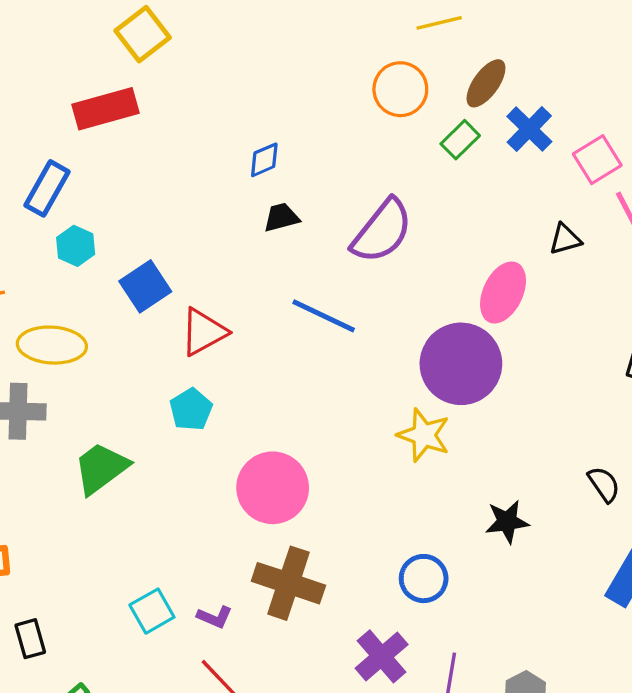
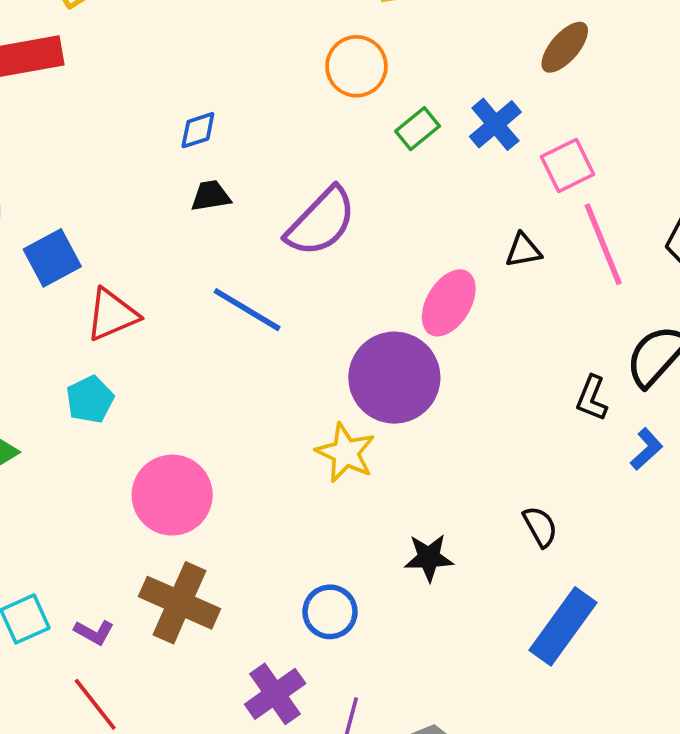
brown ellipse: (486, 83) -> (565, 47), moved

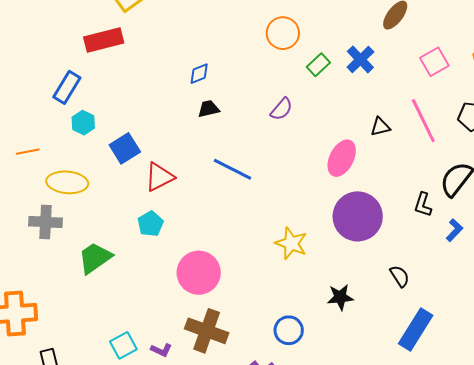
pink square: (567, 166) -> (434, 62), moved
purple semicircle: (321, 222) -> (282, 109), moved, size x0.6
purple circle: (394, 378) -> (358, 216), moved

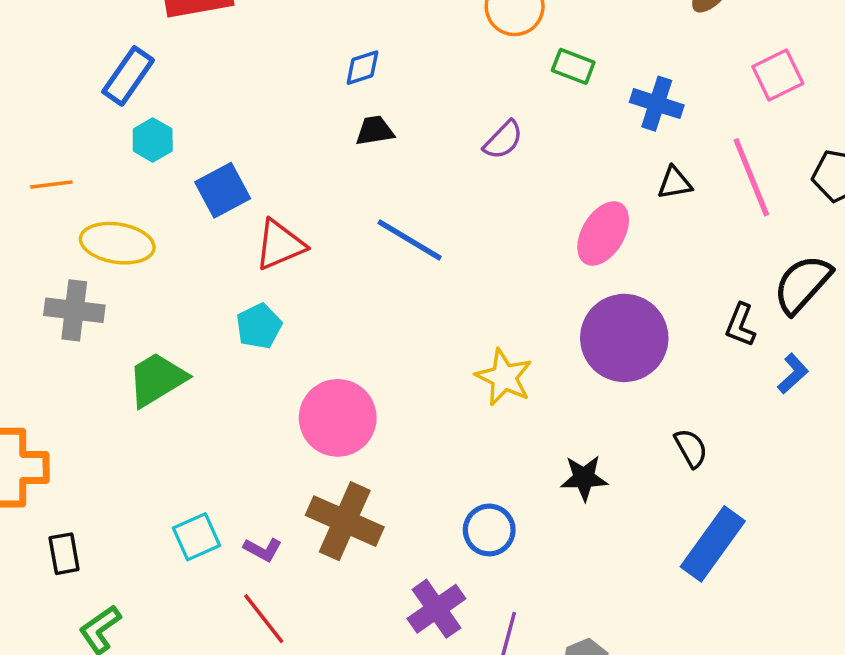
blue cross: (360, 59) -> (657, 104), moved, turned -32
green rectangle: (318, 65) -> (573, 66), turned 60

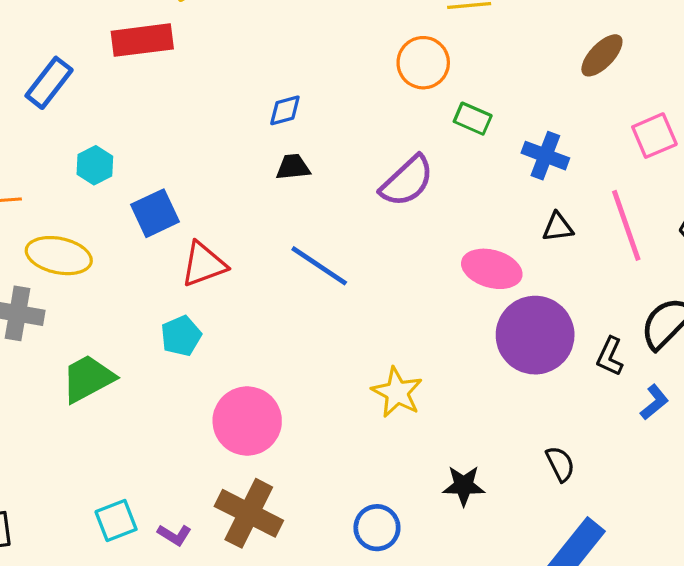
blue rectangle: (128, 76) -> (49, 83), moved
purple semicircle: (503, 140) -> (407, 181), size x1.5
pink ellipse: (603, 233) -> (492, 269), turned 72
purple circle: (624, 338) -> (535, 335), moved

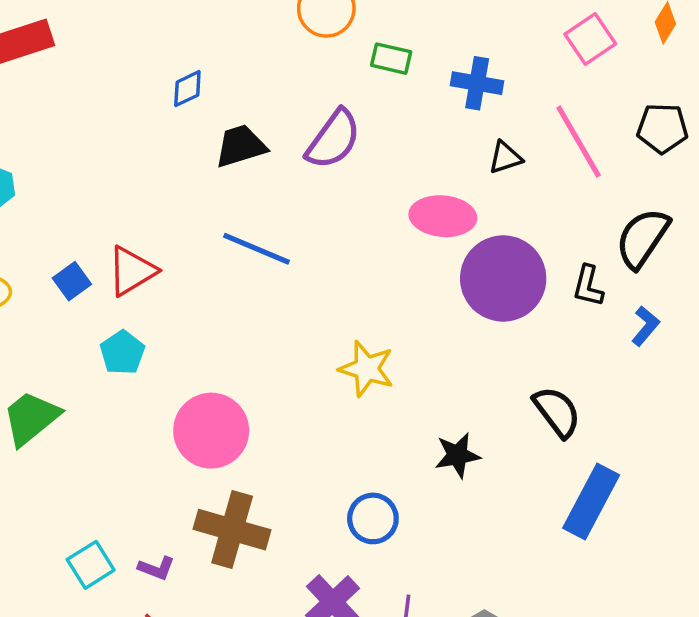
black trapezoid: (293, 167) -> (241, 146), moved, size x1.4
blue square: (155, 213) -> (72, 281), moved, size x0.7
black semicircle: (560, 464) -> (557, 412), size x1.4

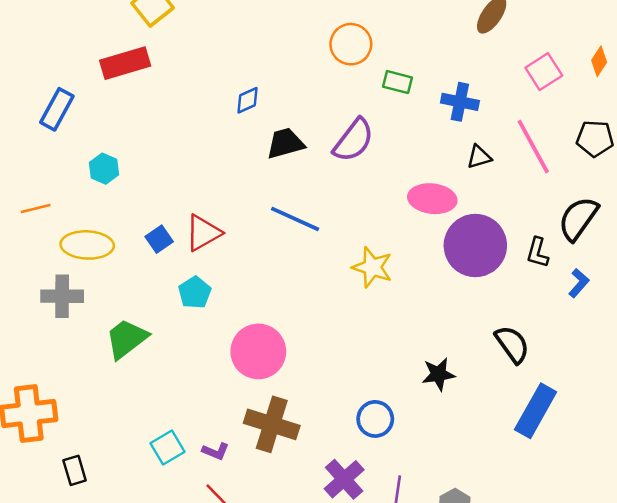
yellow star: (367, 369) -> (372, 267), moved

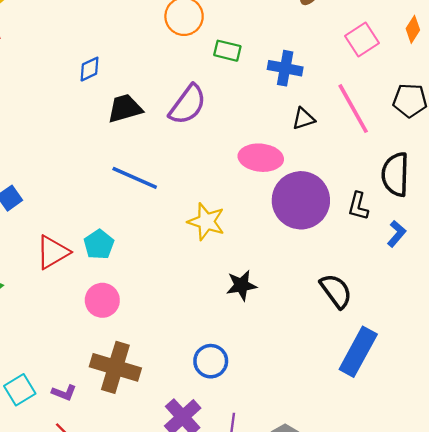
black semicircle: (578, 219) -> (395, 174), turned -33
red triangle: (203, 233) -> (53, 252), moved
cyan pentagon: (195, 293) -> (99, 245), moved
pink circle: (258, 351) -> (102, 300), size x0.7
black star: (438, 374) -> (241, 285), moved

